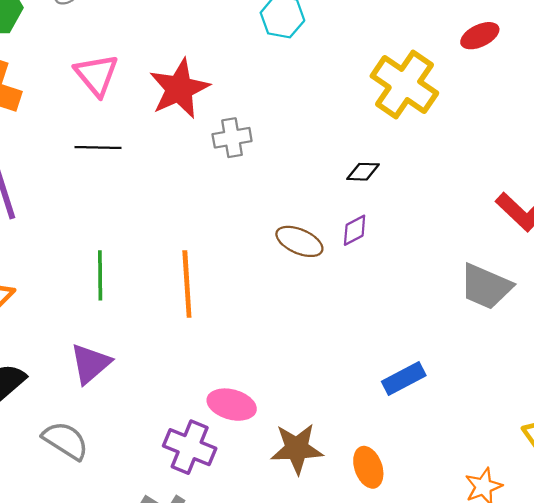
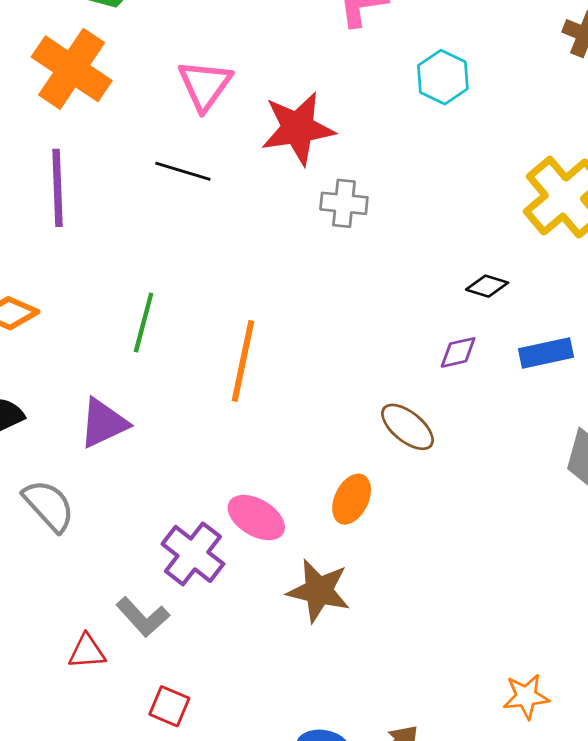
brown ellipse: (299, 241) -> (408, 427), moved
blue rectangle: (404, 378) -> (546, 353), moved
orange ellipse: (368, 467) -> (352, 499), moved, turned 30

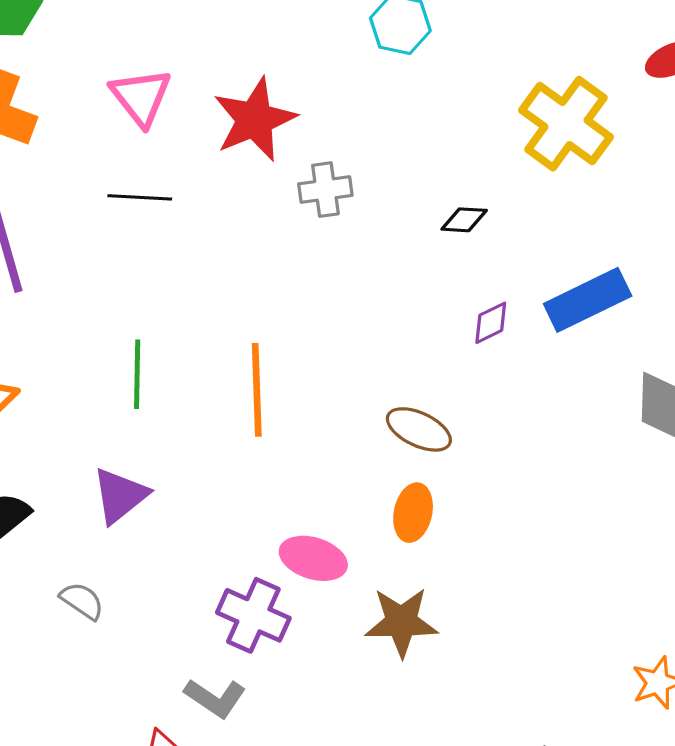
black diamond: (487, 286) -> (464, 220), moved
blue rectangle: (546, 353) -> (588, 300), size x1.4
brown ellipse: (408, 427) -> (419, 429), moved
gray semicircle: (49, 506) -> (82, 601), size x0.7

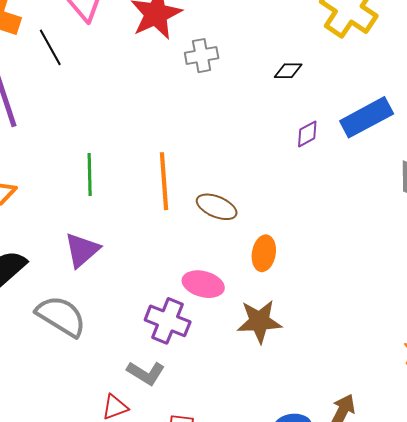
black line: (140, 197) -> (50, 47), moved, turned 60
brown ellipse: (419, 429) -> (217, 207), moved
gray semicircle: (82, 601) -> (61, 316), size x1.8

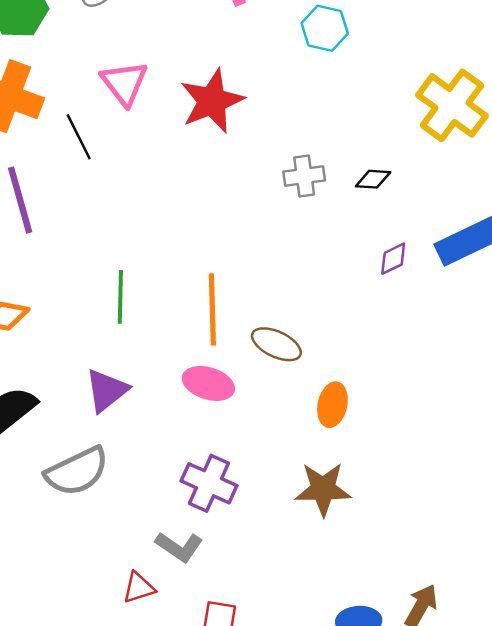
gray cross: (202, 56) -> (304, 176), moved
pink ellipse: (203, 284) -> (208, 383), moved
gray semicircle: (61, 316) -> (77, 471), turned 120

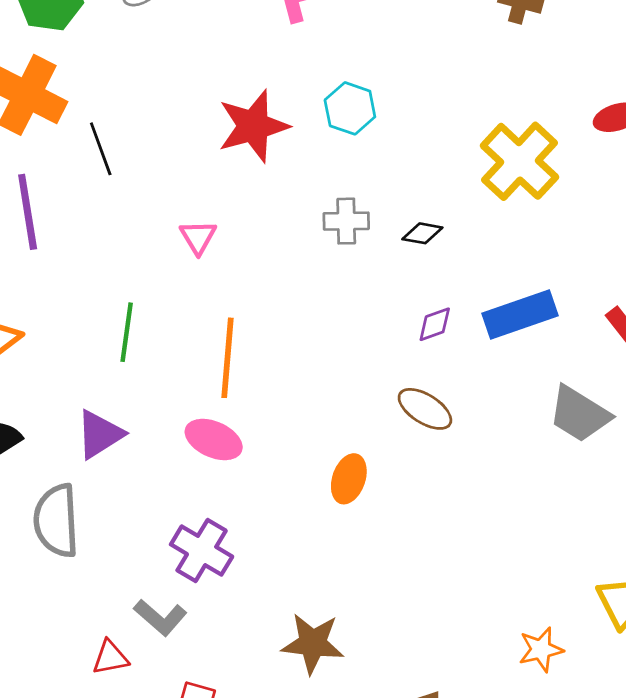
cyan hexagon: (325, 28) -> (350, 108), moved
pink triangle: (124, 83) -> (198, 237), moved, size x0.7
brown ellipse: (276, 344) -> (425, 409), moved
gray semicircle: (77, 471) -> (56, 521), turned 106
brown star: (323, 489) -> (313, 643), moved

